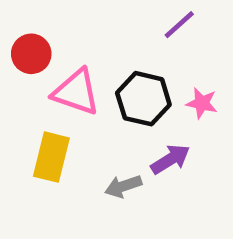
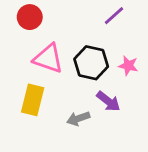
red circle: (31, 54) -> (30, 17), moved
purple arrow: (170, 159) -> (108, 101), turned 70

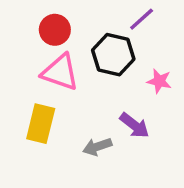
red circle: (30, 17) -> (55, 30), moved
black hexagon: (91, 63) -> (113, 55), moved

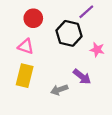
pink triangle: (60, 72) -> (26, 46), moved, size x0.7

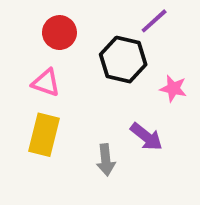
gray arrow: (59, 90) -> (106, 160), turned -77

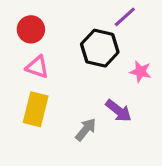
red circle: (59, 33) -> (31, 29), moved
gray arrow: (106, 160) -> (86, 130), turned -135

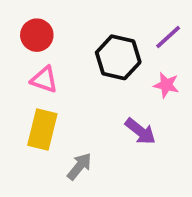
purple line: (125, 17) -> (168, 37), moved
gray arrow: (86, 130) -> (79, 166), moved

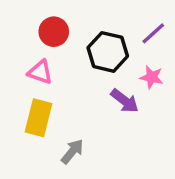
red circle: (37, 35) -> (54, 32), moved
purple arrow: (140, 131) -> (125, 101), moved

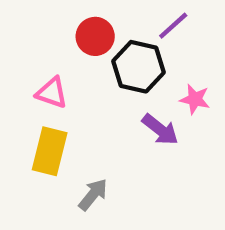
red circle: (54, 32) -> (95, 36), moved
purple line: (153, 33) -> (173, 26), moved

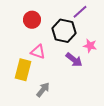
red circle: (95, 36) -> (32, 20), moved
pink triangle: (52, 93) -> (38, 52), moved

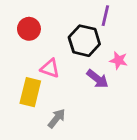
purple line: (80, 12) -> (105, 16), turned -35
red circle: (32, 20) -> (29, 29), moved

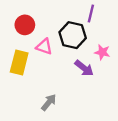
pink triangle: (50, 68) -> (44, 47), moved
yellow rectangle: (30, 92) -> (19, 62), moved

